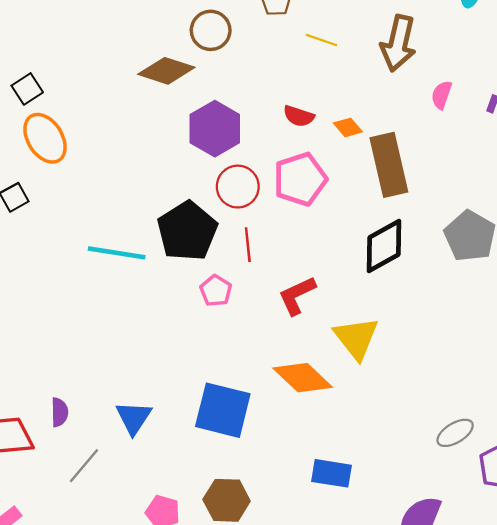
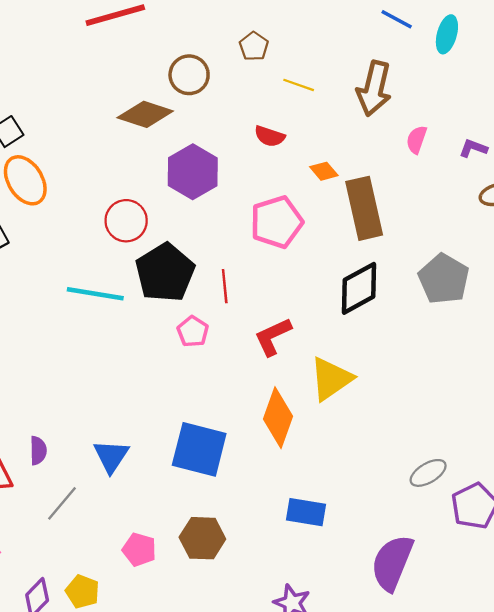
red semicircle: (299, 116) -> (270, 136), moved
red circle: (238, 187) -> (126, 221), moved
yellow triangle: (356, 338) -> (331, 379), turned 33
orange diamond: (303, 378) -> (278, 418), turned 66

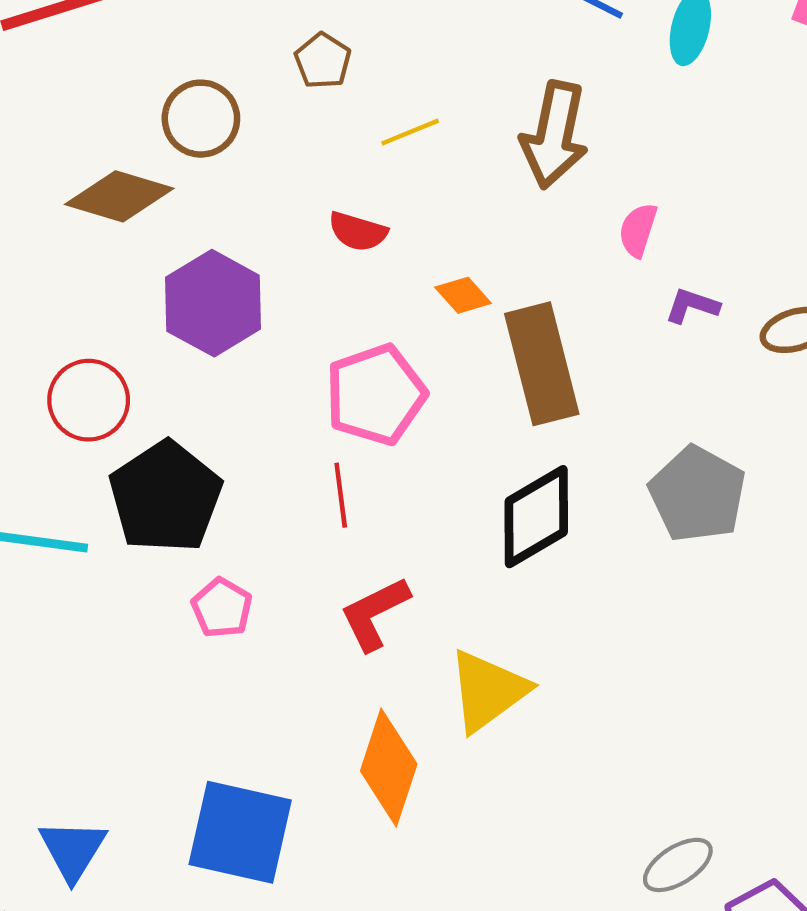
yellow line: (299, 85) -> (410, 132), turned -40
purple L-shape: (473, 148) -> (692, 306), moved
red line: (225, 286) -> (341, 495), moved

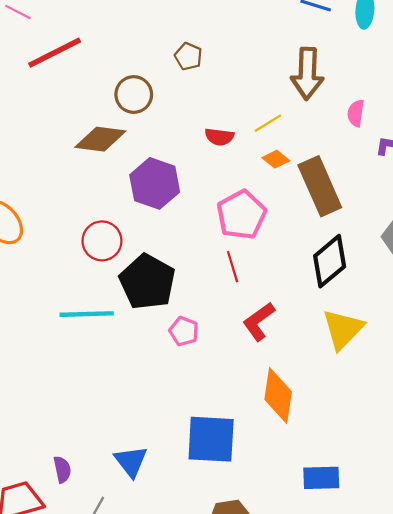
yellow line: (410, 132) -> (268, 123), moved
yellow triangle: (488, 691) -> (343, 329), moved

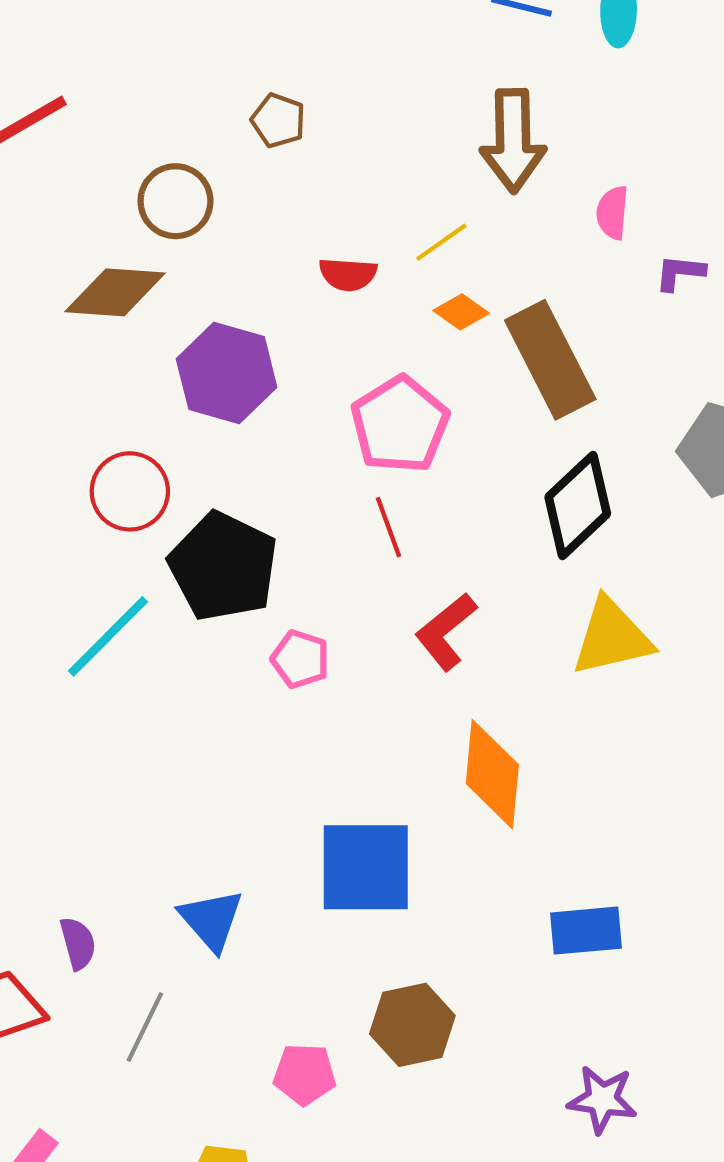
cyan line: (87, 314) -> (108, 636), turned -40
yellow triangle: (343, 329) -> (612, 637), turned 36

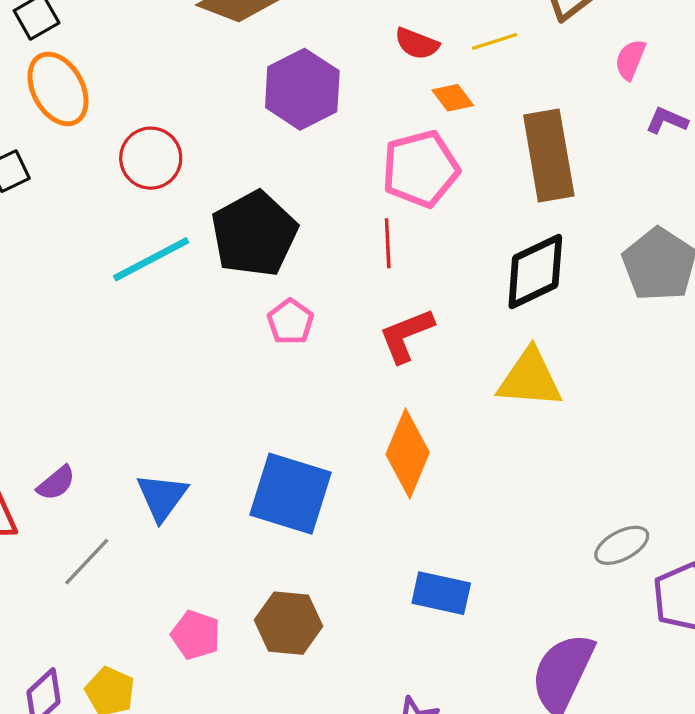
orange diamond: (461, 312) -> (453, 98), moved
red circle: (130, 491) -> (151, 158), moved
purple semicircle: (78, 943) -> (56, 483), turned 48

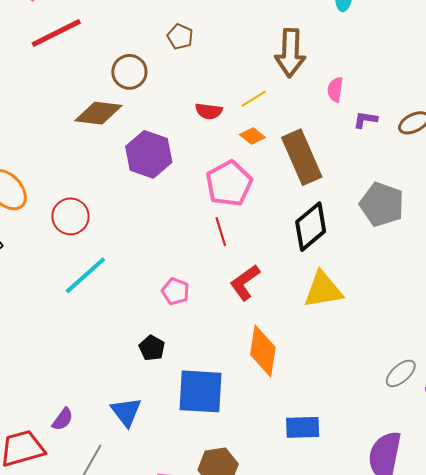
orange diamond: (453, 98) -> (252, 136), moved
black pentagon: (254, 234) -> (152, 348), moved, size x0.5

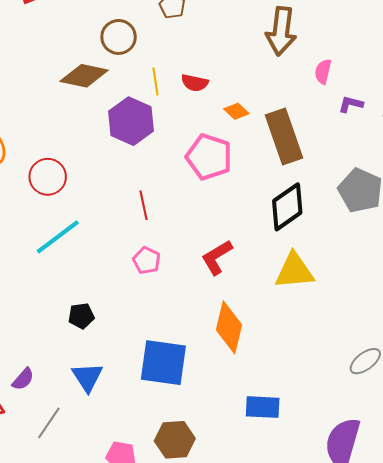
yellow line: (254, 99) -> (155, 82), moved, turned -72
pink pentagon: (229, 184) -> (209, 157), turned -30
red line: (221, 232) -> (144, 205), moved
black pentagon: (152, 348) -> (81, 316), moved, turned 30

